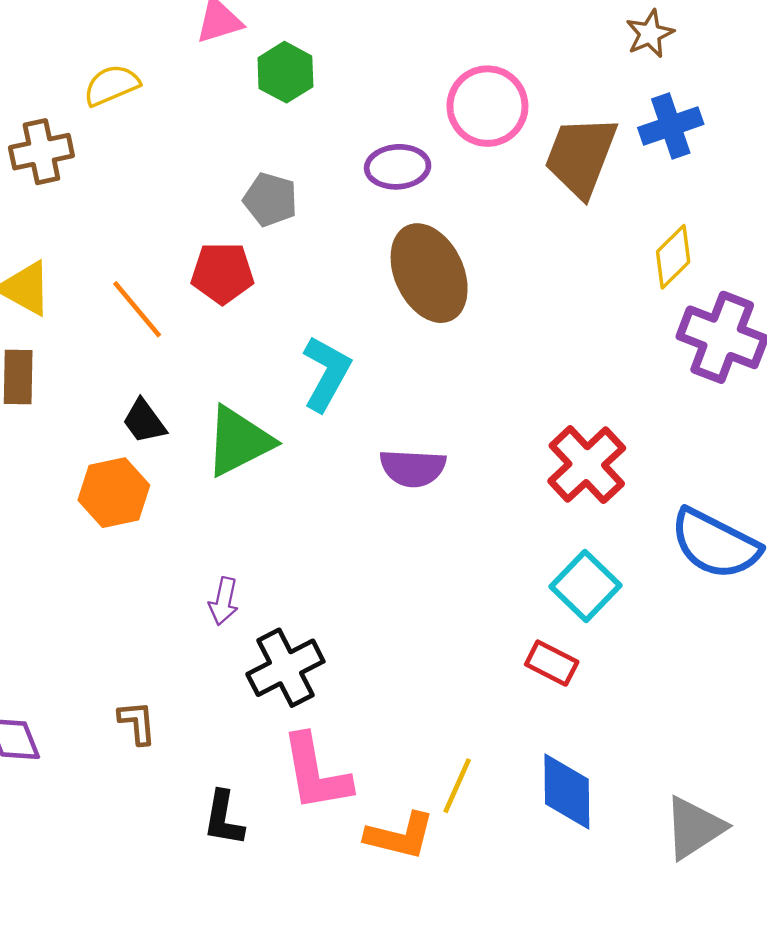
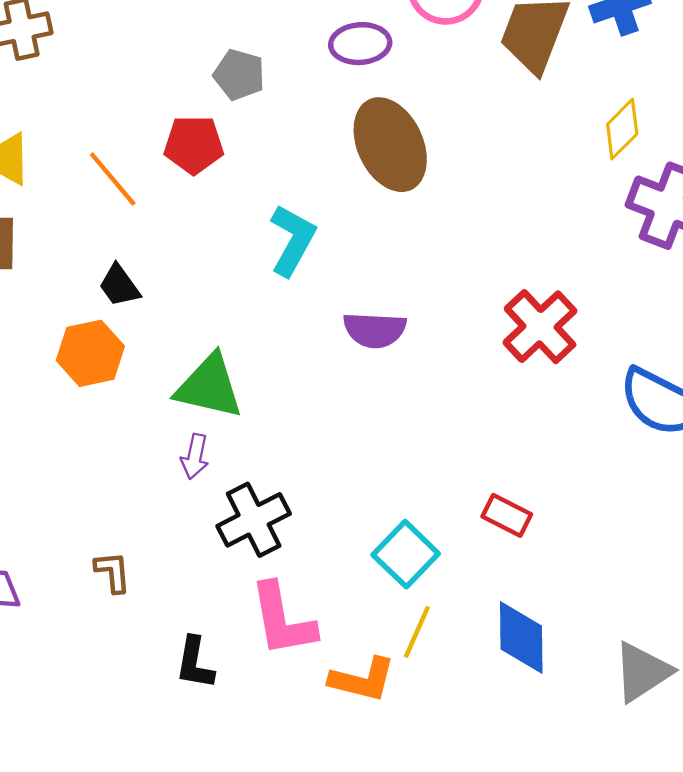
green triangle: (239, 441) -> (209, 387), moved, turned 40
cyan square: (586, 586) -> (406, 554), moved

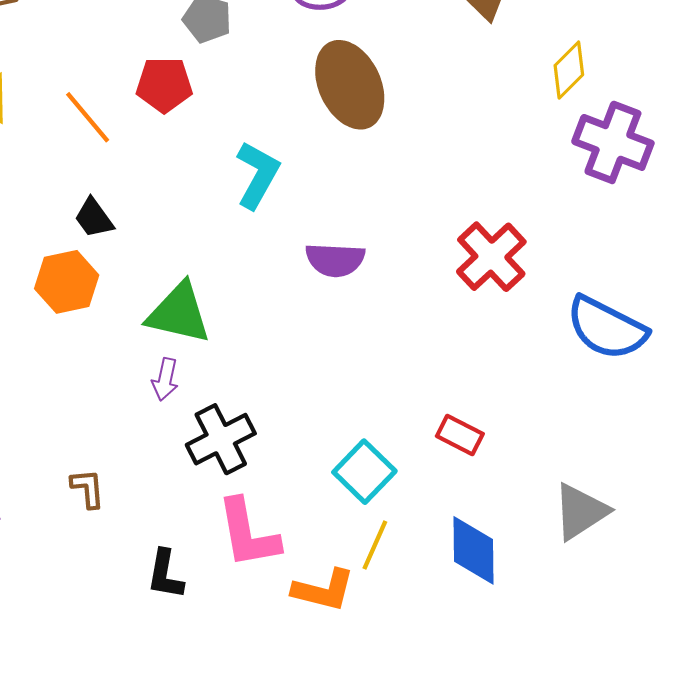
gray triangle: (642, 672) -> (580, 511), moved

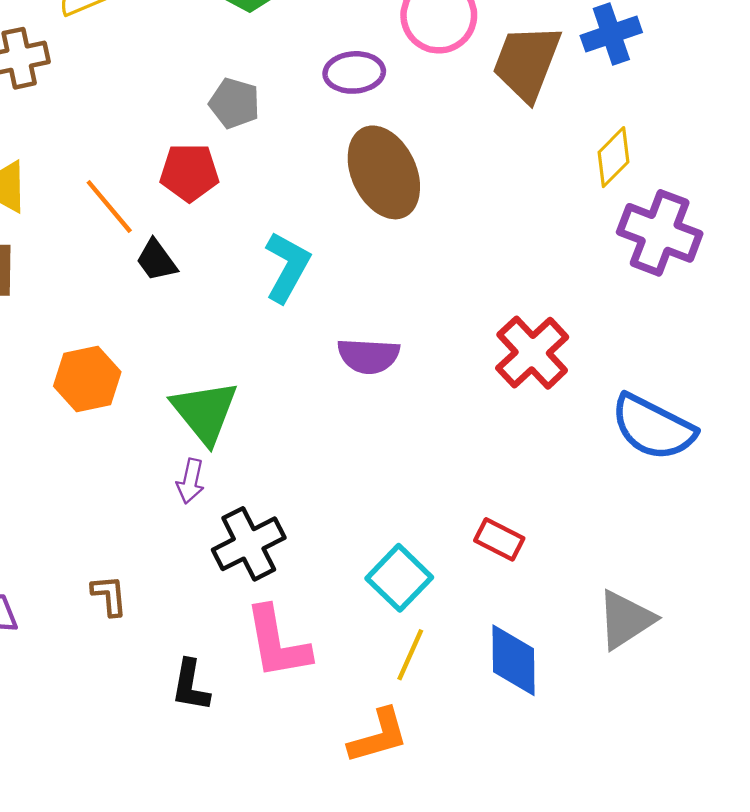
black trapezoid: (94, 218) -> (156, 260), moved
green triangle: (179, 313) -> (205, 412), turned 38
orange L-shape: (324, 590) -> (378, 736), moved, turned -30

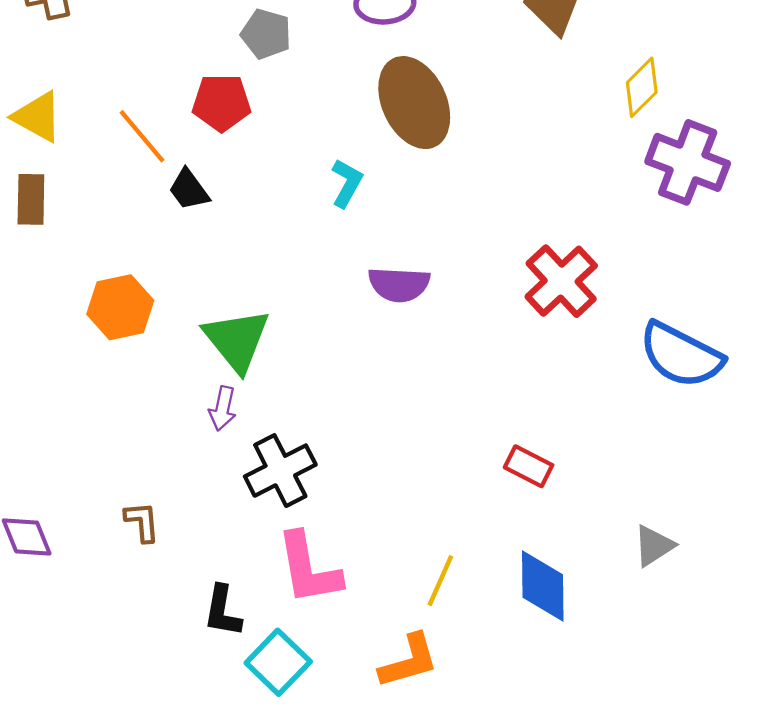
cyan L-shape: (287, 267) -> (347, 183), moved, size x0.7
cyan square: (399, 578) -> (278, 662), moved
gray triangle: (626, 620) -> (654, 546), size x0.7

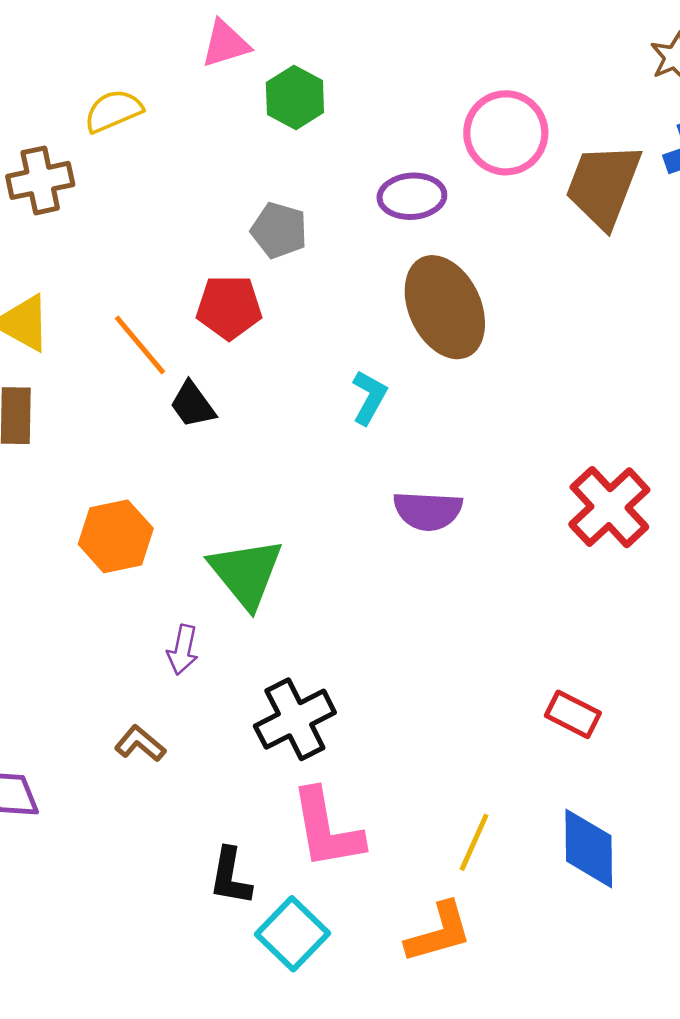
purple arrow: (223, 409) -> (183, 650), moved
brown L-shape: (142, 522) -> (140, 744), moved, turned -45

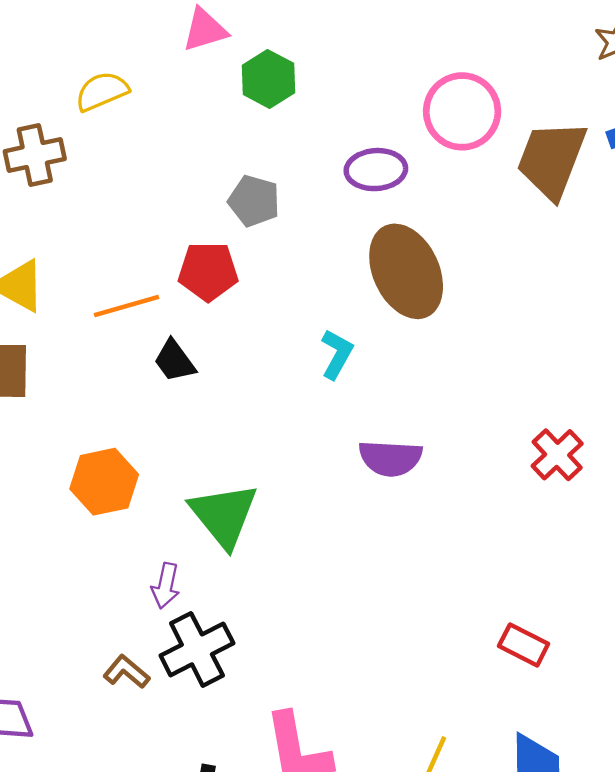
orange line: (140, 345) -> (126, 306), turned -66
red cross: (609, 507) -> (557, 455), size x0.7
black cross: (295, 719) -> (197, 649), moved

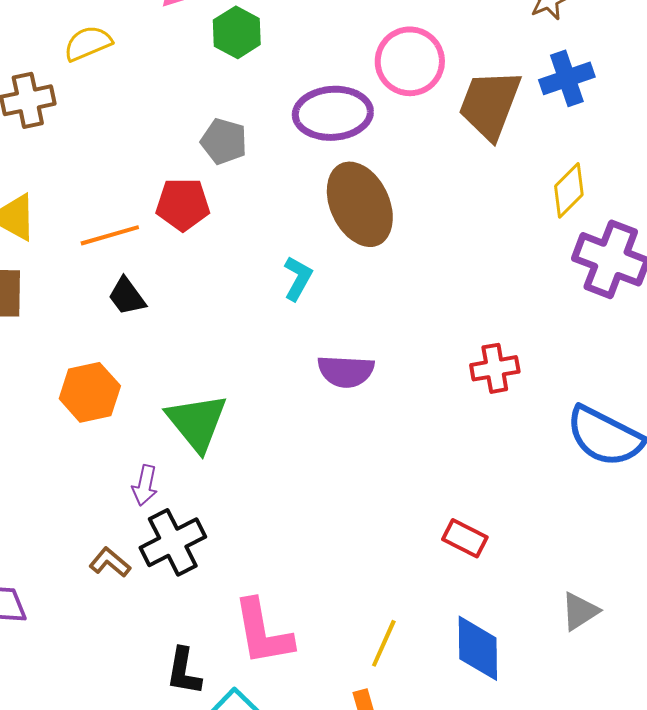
purple ellipse: (376, 170) -> (333, 113), size x1.4
black trapezoid: (175, 361) -> (127, 296), moved
red cross: (557, 455) -> (495, 368), turned 33

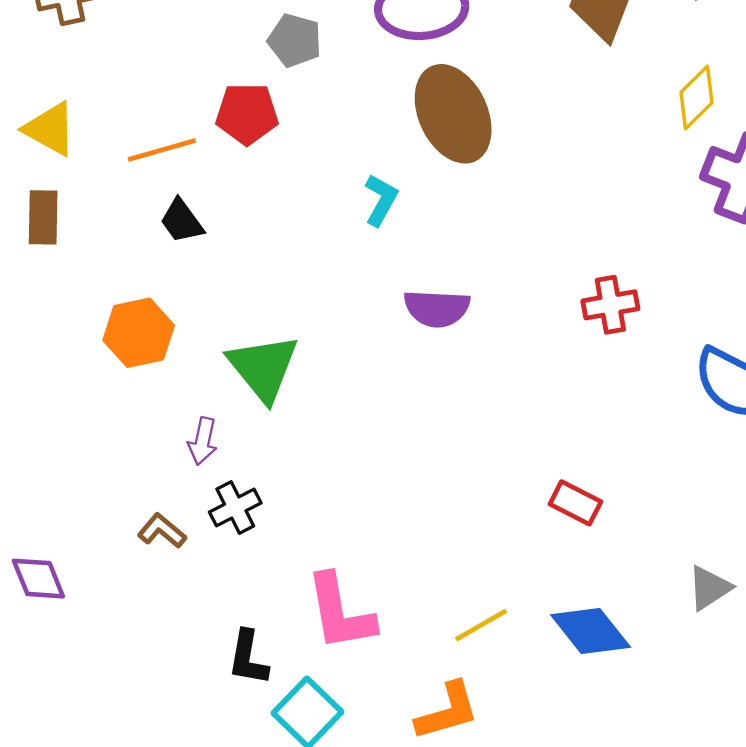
black cross: (173, 542) -> (235, 508), size x0.7
yellow line: (384, 643) -> (481, 625), turned 36
blue diamond: (478, 648) -> (591, 631), turned -38

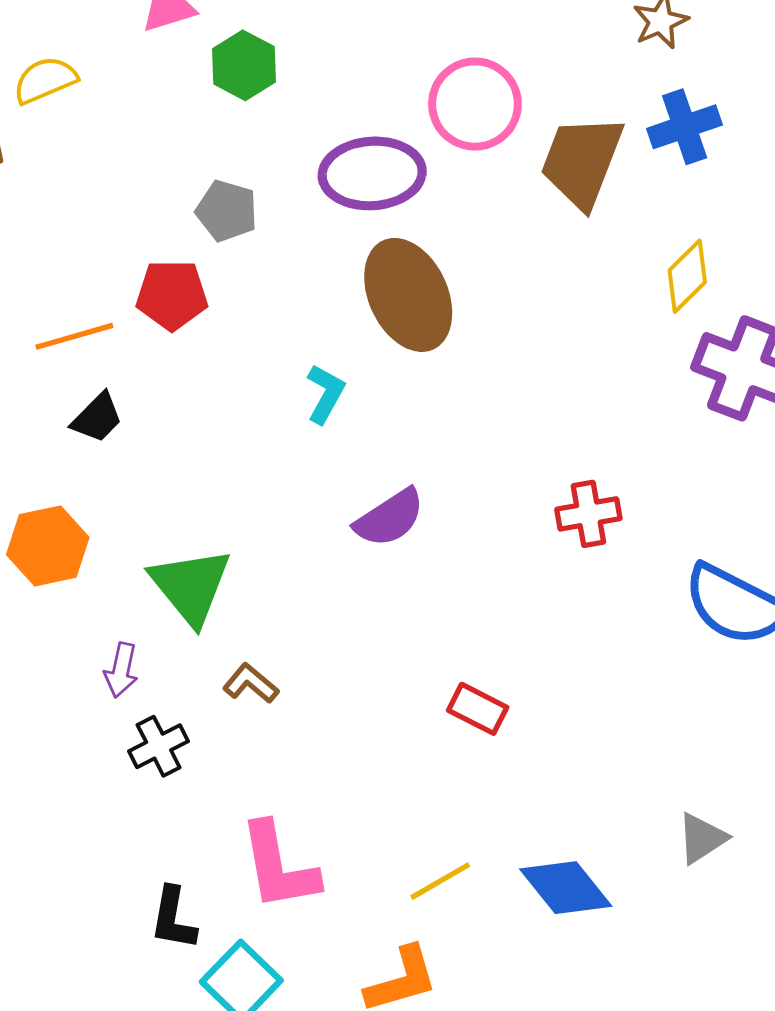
black trapezoid: (182, 221) -> (97, 418), turned -99
purple semicircle: (437, 308) -> (390, 518), turned -36
red rectangle: (575, 503) -> (478, 709), moved
brown L-shape: (162, 531) -> (251, 683), moved

